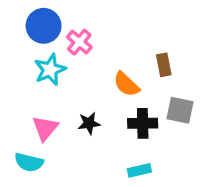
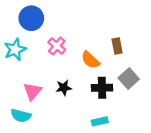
pink cross: (79, 42) -> (57, 46), moved
cyan star: (50, 70) -> (15, 49), moved
gray square: (180, 110) -> (129, 78), turned 36

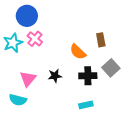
pink cross: (57, 46) -> (35, 39), moved

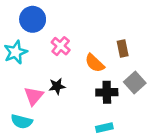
pink cross: (35, 39) -> (61, 46), moved
black star: (55, 76) -> (57, 86), moved

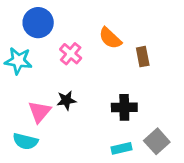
cyan star: (16, 52) -> (18, 61), turned 30
orange semicircle: (95, 63) -> (110, 38), moved
gray square: (135, 83) -> (157, 141), moved

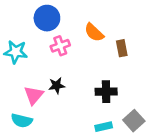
blue circle: (38, 23) -> (47, 18), moved
pink cross: (71, 54) -> (60, 46), turned 30

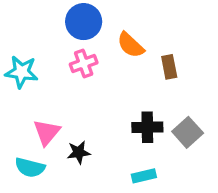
blue circle: (47, 18) -> (84, 22), moved
black star: (57, 86) -> (79, 152), moved
gray square: (134, 121) -> (188, 132), moved

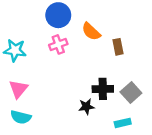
pink triangle: (47, 132) -> (18, 89), moved
black star: (79, 152) -> (86, 107), moved
cyan rectangle: (144, 176) -> (123, 123), moved

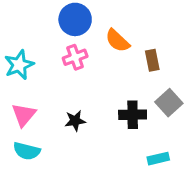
cyan star: (15, 50) -> (19, 65), turned -30
gray square: (131, 92) -> (169, 103), moved
black star: (86, 107) -> (75, 121), moved

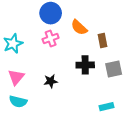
gray square: (169, 103) -> (114, 69), turned 30
black cross: (133, 115) -> (85, 65), moved

